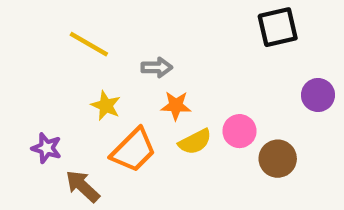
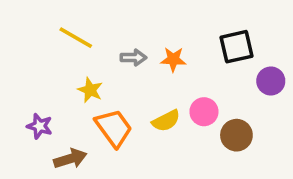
black square: (278, 27) -> (236, 47), moved
orange star: (176, 106) -> (173, 59), moved
orange trapezoid: (133, 150) -> (114, 128), turned -81
brown arrow: (83, 186) -> (70, 159), turned 120

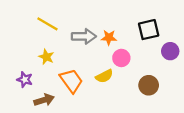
gray arrow: (134, 58) -> (84, 36), size x1.5
yellow star: (90, 90) -> (46, 57), moved
pink circle: (204, 112) -> (121, 58), moved

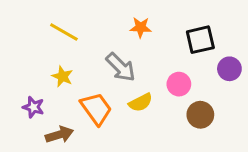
gray arrow: (84, 36) -> (121, 67), moved, turned 45
orange star: (109, 38) -> (141, 27), moved
pink circle: (121, 58) -> (179, 84), moved

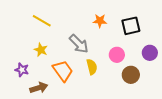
orange star: (141, 27) -> (100, 21), moved
purple circle: (229, 69) -> (150, 53), moved
yellow semicircle: (141, 102) -> (92, 67), turned -77

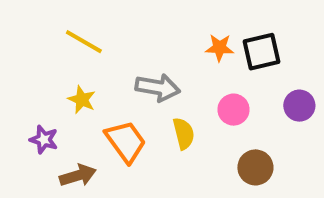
orange star: (100, 21) -> (220, 48), moved
gray arrow: (79, 44) -> (158, 88), turned -35
brown circle: (131, 75) -> (255, 167), moved

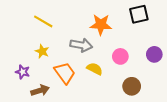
orange star: (220, 48) -> (101, 25), moved, size x1.5
black square: (261, 52) -> (139, 14), moved
yellow semicircle: (184, 134) -> (95, 69), turned -49

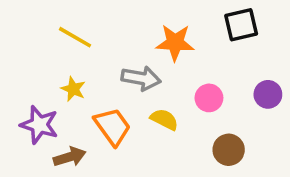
purple star: (23, 72) -> (39, 125), size x1.5

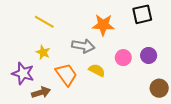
purple circle: (268, 94) -> (149, 55), moved
brown circle: (229, 150) -> (159, 88), moved

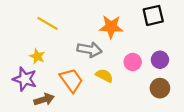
yellow star: (43, 52) -> (37, 56), moved
brown circle: (159, 88) -> (160, 88), moved

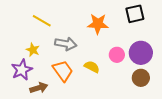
gray arrow: (90, 50) -> (66, 44), moved
purple circle: (160, 60) -> (141, 53), size x1.5
purple star: (25, 79) -> (22, 70), turned 30

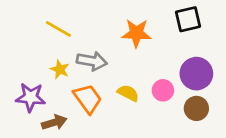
yellow star: (33, 50) -> (60, 69), moved
pink circle: (117, 55) -> (163, 90), moved
purple star: (22, 70) -> (31, 97), turned 30

